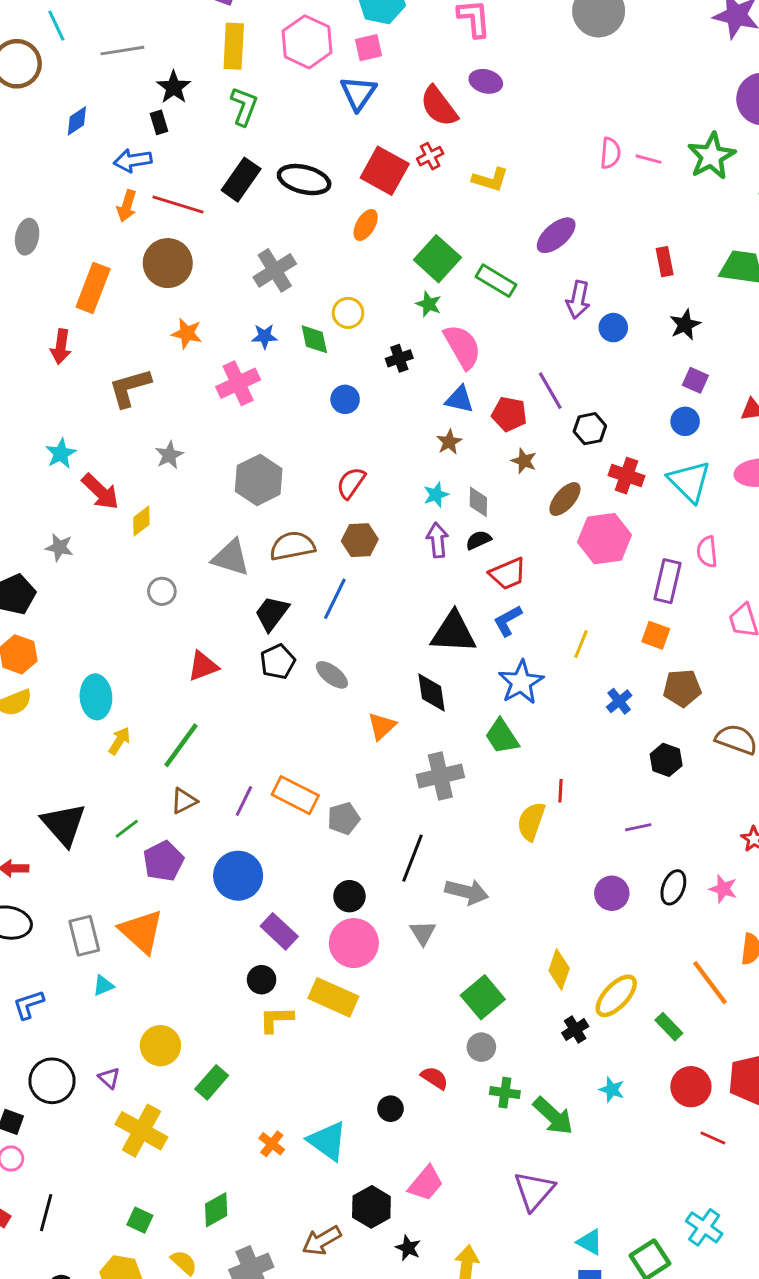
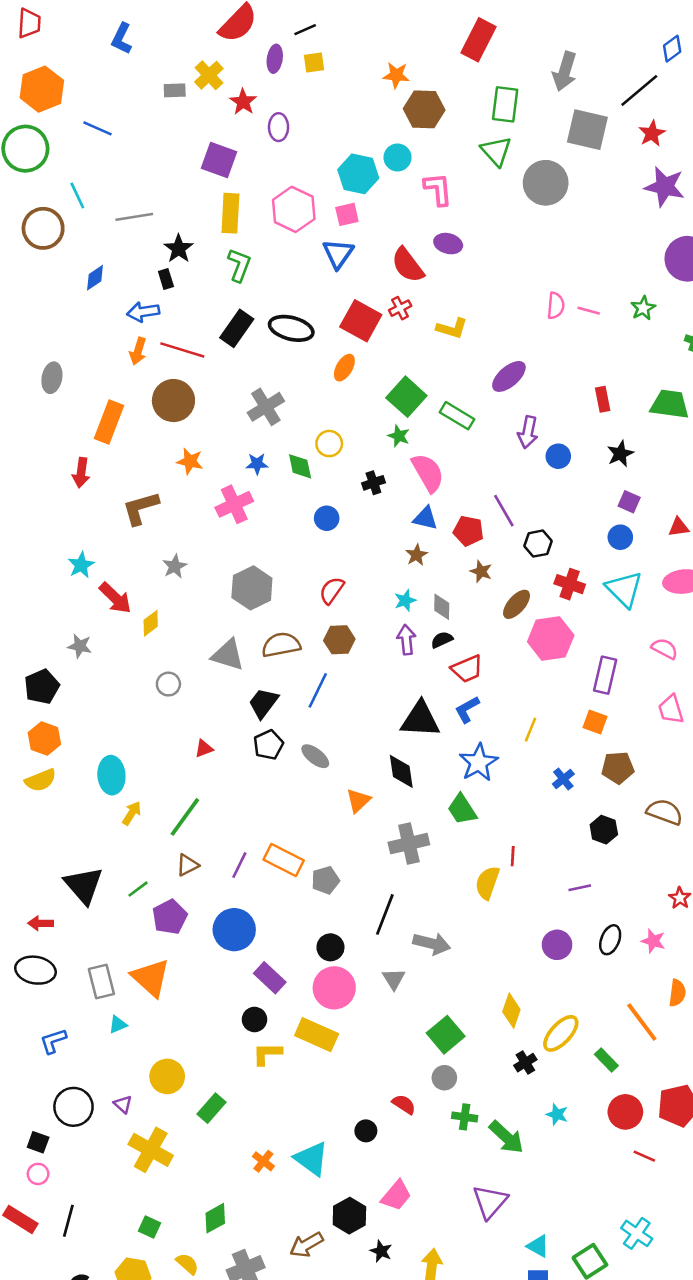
green star: (711, 156) -> (643, 308), size x0.6
pink semicircle: (707, 552) -> (665, 649), moved, turned 124
red triangle: (203, 666) -> (204, 749), size x0.7

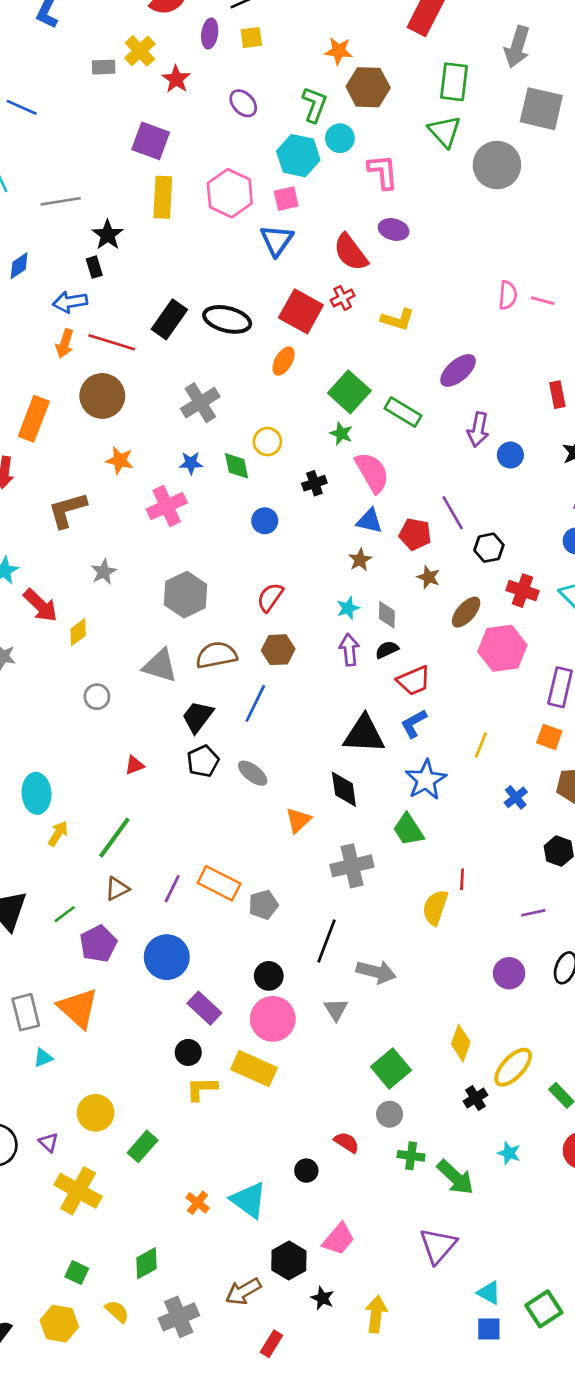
purple ellipse: (279, 127) -> (243, 103), moved, turned -44
green L-shape: (239, 265) -> (314, 105), moved

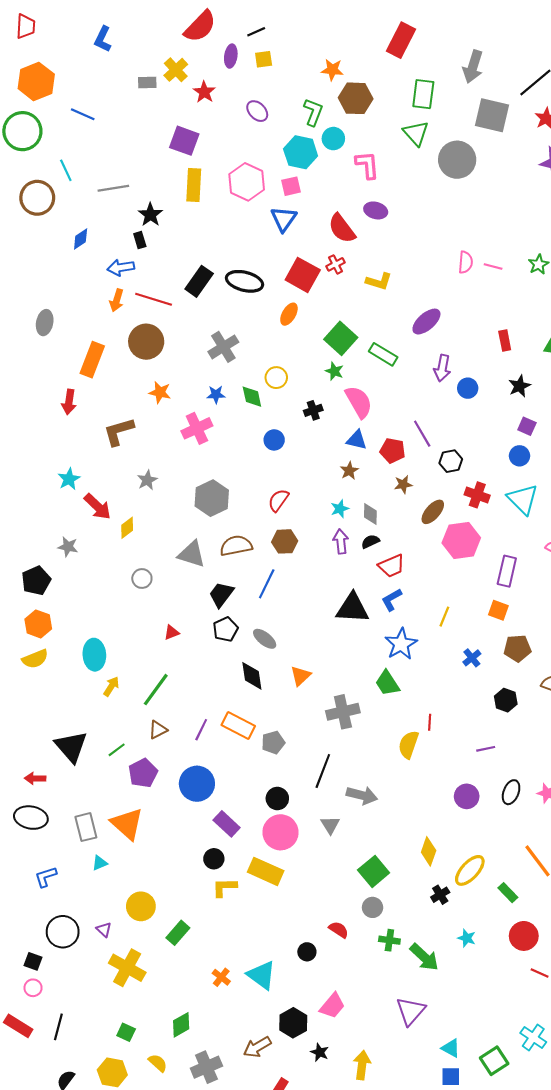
brown star: (429, 577) -> (403, 484), turned -30
black diamond: (344, 789) -> (252, 676), moved

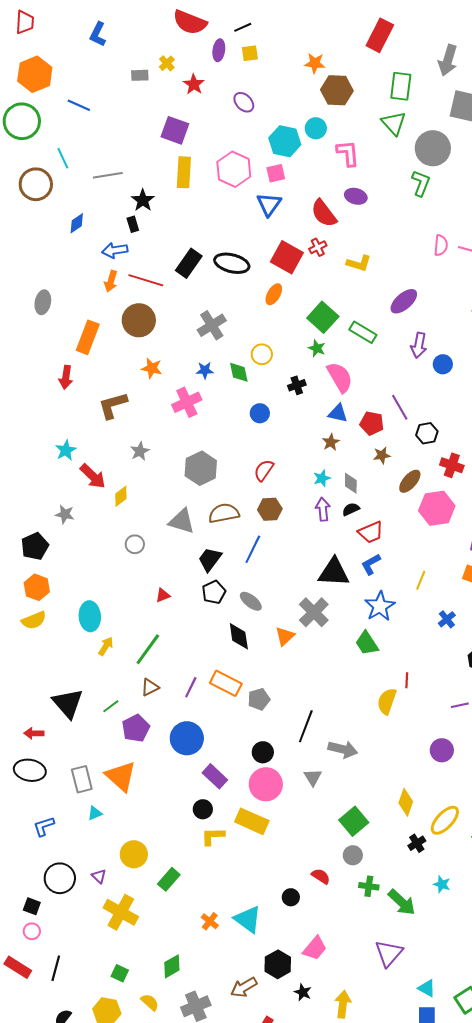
red semicircle: (200, 26) -> (190, 22), turned 68
yellow cross: (176, 70) -> (167, 63), size x0.7
green L-shape: (313, 112) -> (421, 183), moved
gray cross: (343, 712) -> (314, 612), moved, turned -32

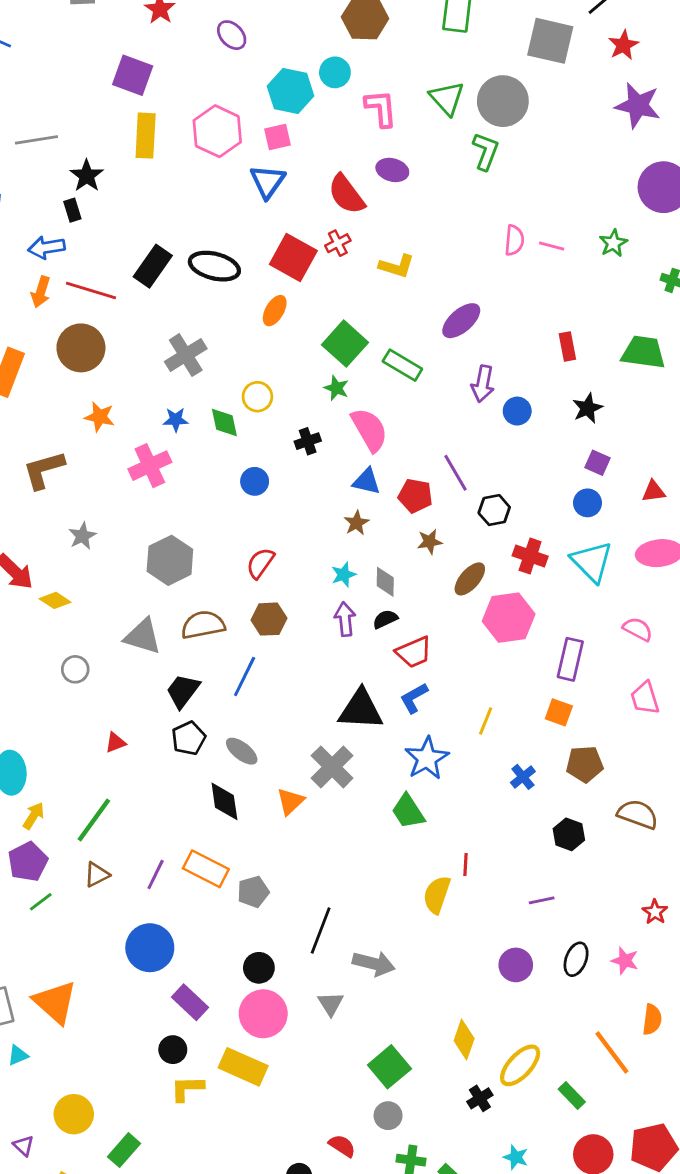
green triangle: (394, 123) -> (447, 98), moved
yellow diamond: (121, 496) -> (55, 600), turned 70
purple pentagon: (136, 728) -> (28, 862), moved

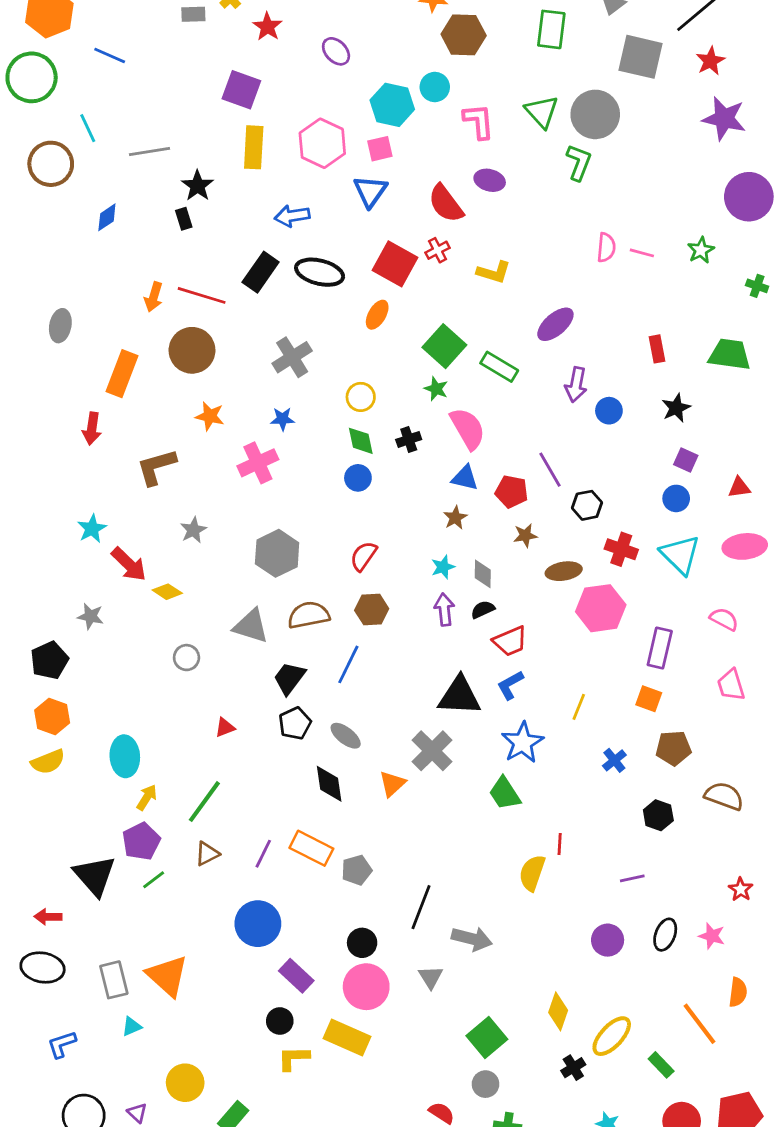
blue arrow: (47, 247) -> (292, 216), moved
green diamond: (224, 423) -> (361, 441), moved
brown ellipse: (470, 579) -> (564, 571), turned 40

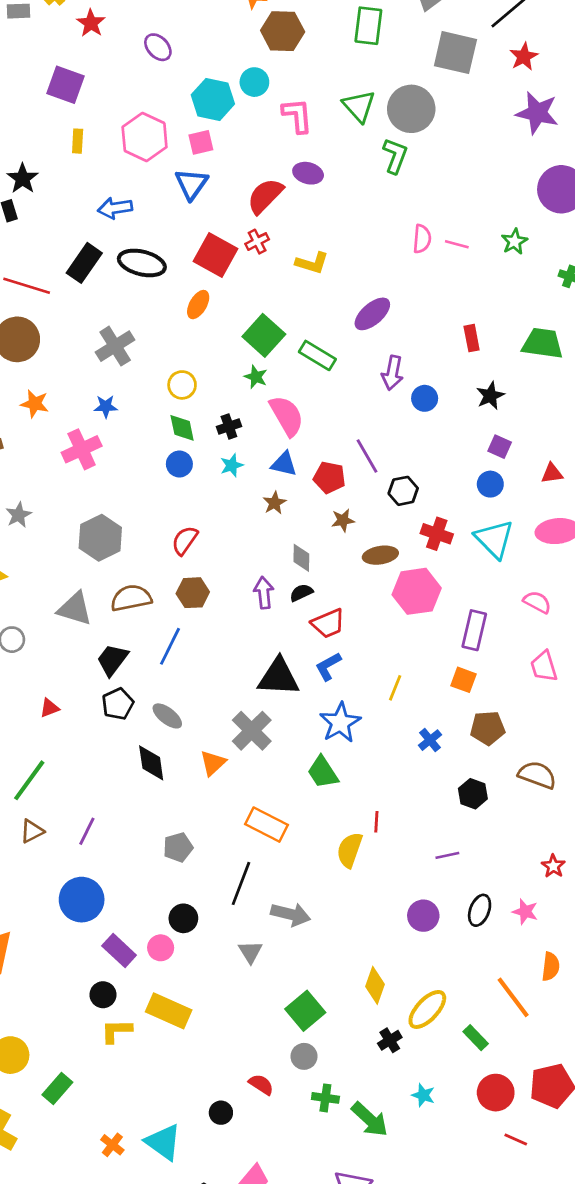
yellow rectangle: (254, 147) -> (78, 141), size x0.6
red semicircle: (446, 204) -> (265, 196), turned 81
cyan star: (443, 567) -> (232, 465), moved
orange rectangle: (311, 848) -> (266, 825), moved
pink circle: (366, 987) -> (161, 948), moved, size x0.6

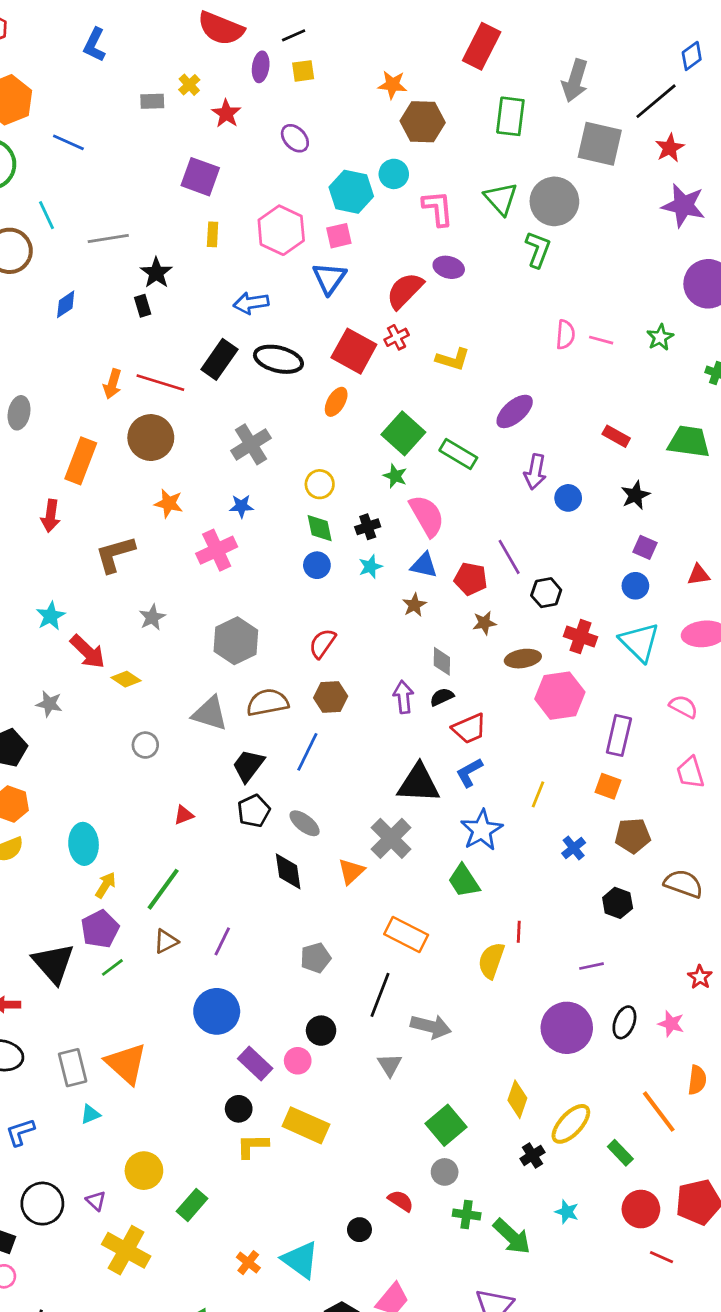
red rectangle: (472, 338) -> (616, 436), turned -50
purple circle: (423, 916) -> (567, 1028), size x1.6

